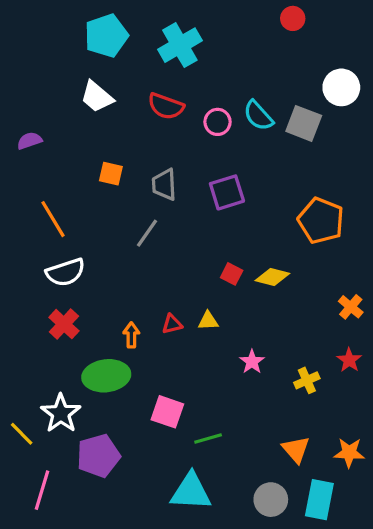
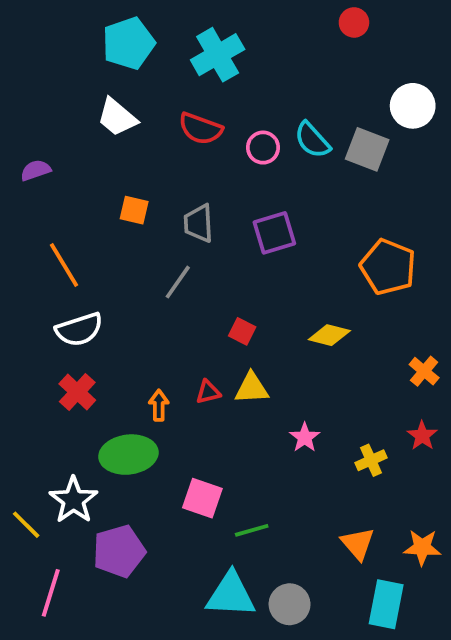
red square: (232, 274) -> (242, 331), moved
yellow triangle: (208, 321) -> (252, 388), size x1.4
gray circle: (271, 500) -> (290, 604), moved

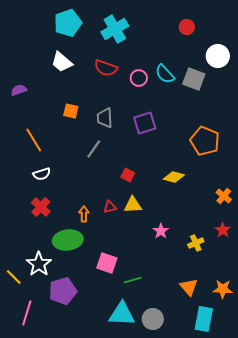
red circle: (354, 22) -> (187, 27), moved
white semicircle: (79, 329) -> (42, 174), size x0.7

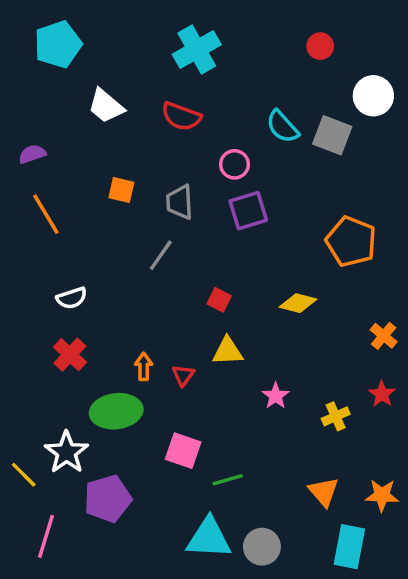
cyan pentagon: (68, 23) -> (58, 44), moved
pink circle: (139, 78) -> (234, 164), moved
orange line: (34, 140) -> (46, 214), moved
red triangle: (110, 207) -> (183, 375), moved, turned -40

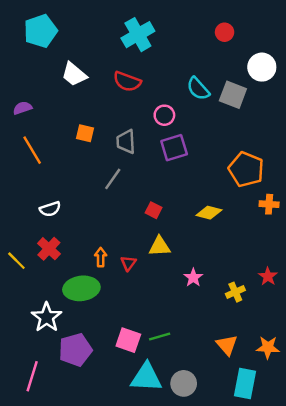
orange cross: (384, 336) -> (269, 204), moved, turned -36
pink square: (183, 451) -> (128, 340), moved
yellow line: (24, 475) -> (16, 261), moved

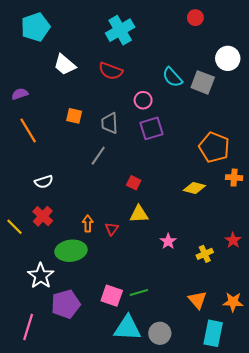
red circle: (225, 32) -> (195, 18), moved
yellow diamond: (209, 213) -> (194, 188), moved

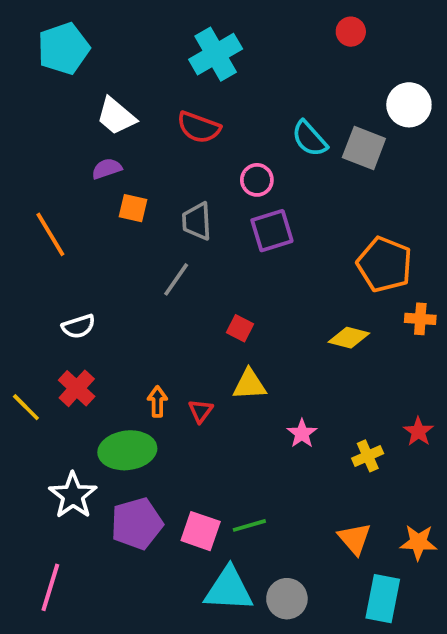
purple semicircle: (20, 94) -> (107, 169), moved
purple pentagon: (66, 304) -> (137, 524), moved

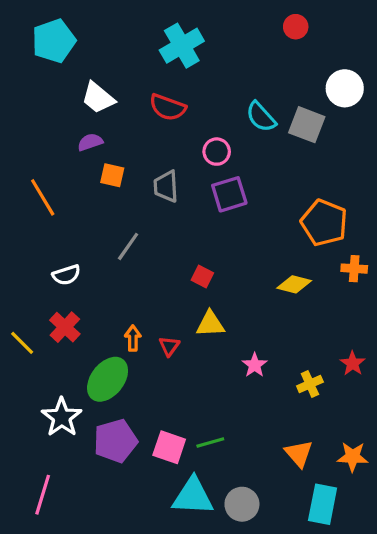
gray line: (176, 279) -> (128, 246), moved
green ellipse: (127, 450) -> (108, 379), turned -45

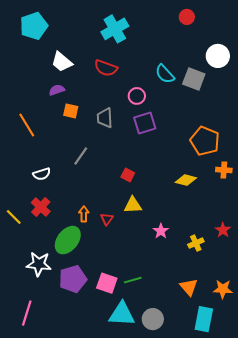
white star: (62, 417) -> (39, 264), turned -30

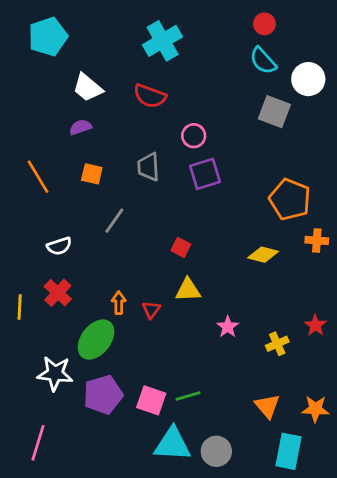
cyan semicircle: (165, 74) -> (263, 61), moved
orange square: (71, 111) -> (92, 174), moved
yellow line: (14, 217) -> (20, 307), turned 48

